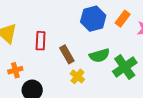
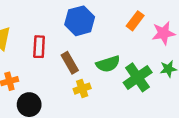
blue hexagon: (93, 19) -> (80, 21), moved
yellow cross: (77, 76) -> (82, 89), turned 32

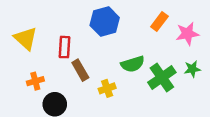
brown rectangle: (70, 63) -> (80, 70), moved

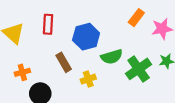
blue hexagon: (105, 21) -> (86, 37), moved
red rectangle: (65, 47) -> (48, 24), moved

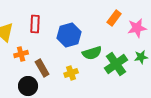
brown rectangle: (64, 62) -> (42, 68), moved
orange cross: (22, 72) -> (21, 54), moved

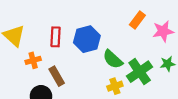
red rectangle: (35, 24) -> (56, 37), moved
green semicircle: (92, 53) -> (113, 59), turned 60
yellow cross: (71, 73) -> (115, 86), moved

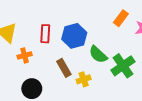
brown rectangle: (57, 76) -> (64, 68), moved
yellow cross: (115, 86) -> (84, 79), moved

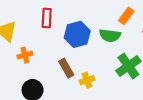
red rectangle: (45, 34) -> (47, 18), moved
green semicircle: (98, 54) -> (110, 35), moved, turned -36

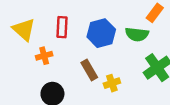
red rectangle: (47, 18) -> (62, 27), moved

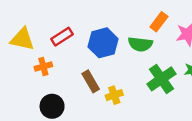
red rectangle: (62, 27) -> (62, 37), turned 54
yellow triangle: (24, 30) -> (22, 39), turned -30

